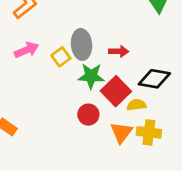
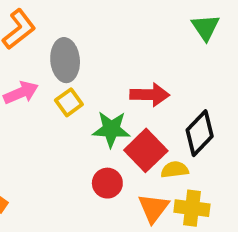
gray ellipse: (82, 44) -> (65, 60), moved
red arrow: (119, 51) -> (150, 95), size x1.4
black diamond: (154, 79) -> (200, 133), turned -56

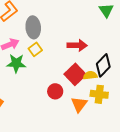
green star: (111, 129) -> (16, 63), moved
yellow semicircle: (175, 170) -> (90, 75), moved
yellow cross: (192, 208) -> (99, 94), moved

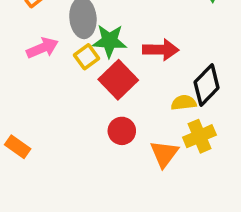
green star: (16, 63) -> (109, 41), moved
red square: (75, 74) -> (118, 80), moved
yellow cross: (99, 94) -> (199, 136), turned -30

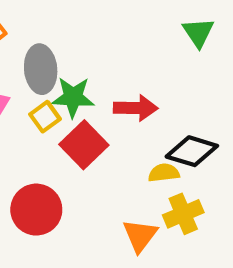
black diamond: (207, 85) -> (192, 151), turned 63
red circle: (122, 131) -> (36, 210), moved, size x1.5

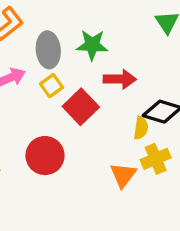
green star: (73, 97) -> (92, 45), moved
yellow semicircle: (164, 173) -> (141, 128), turned 105

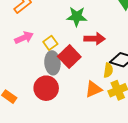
gray ellipse: (48, 50) -> (52, 63), moved
orange triangle: (123, 175) -> (94, 89), moved, turned 30

